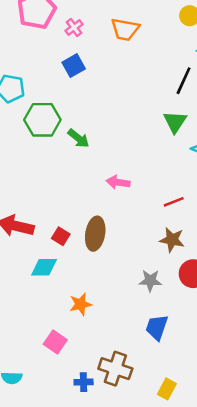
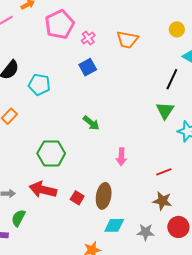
green hexagon: (42, 120) -> (51, 153), moved
pink arrow: (118, 182) -> (121, 157), turned -96
cyan diamond: (44, 267) -> (114, 225), moved

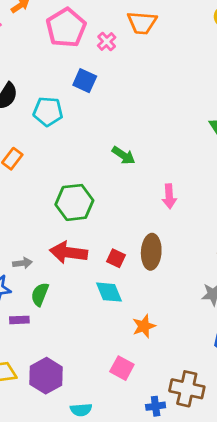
orange trapezoid: (127, 40) -> (142, 23), moved
blue square: (88, 67) -> (85, 81), moved, turned -30
cyan diamond: (114, 225) -> (109, 292), moved, turned 75

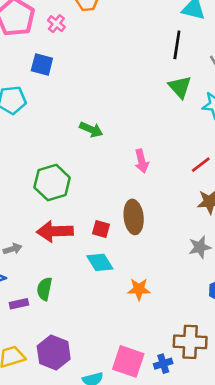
green semicircle: (40, 294) -> (44, 289), moved
orange star: (144, 326) -> (139, 289), turned 30
pink square: (122, 368) -> (128, 361), moved, size x1.4

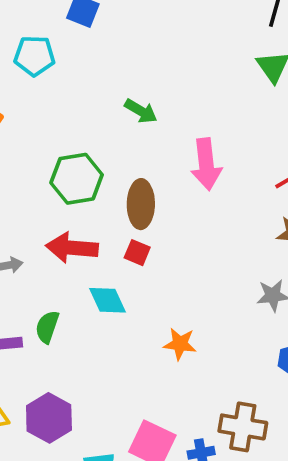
pink arrow: (142, 161) -> (206, 164), size x1.5
brown ellipse: (134, 217) -> (141, 204), moved
cyan diamond: (100, 262) -> (107, 300), moved

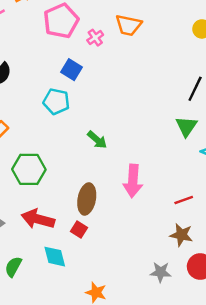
cyan pentagon: (34, 56) -> (56, 101), moved
green hexagon: (77, 179) -> (29, 169), moved

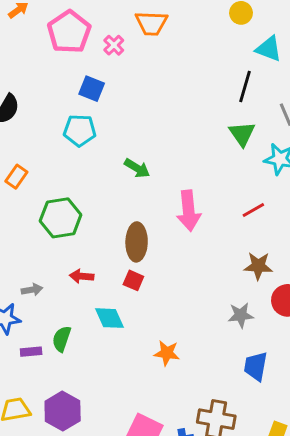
red line: (184, 200) -> (253, 210), moved
red arrow: (38, 219) -> (82, 276), size x0.6

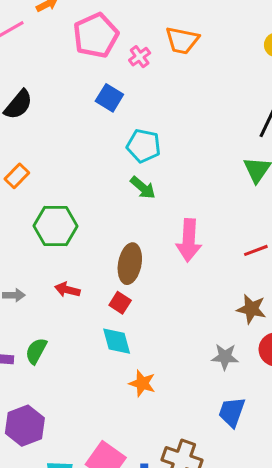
cyan pentagon: (80, 130) -> (144, 146), moved
cyan diamond: (110, 318) -> (117, 341), moved

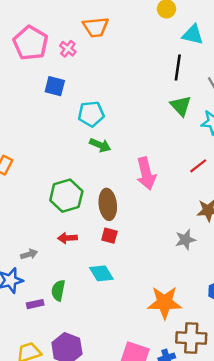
green hexagon: (55, 226) -> (66, 196), moved
cyan diamond: (117, 341) -> (101, 273), moved
gray star: (225, 357) -> (185, 240), moved
orange star: (142, 383) -> (165, 303), moved, size x1.6

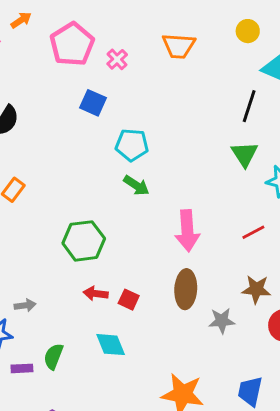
orange trapezoid: (96, 27) -> (179, 46), moved
brown ellipse: (108, 204) -> (186, 289), moved
red arrow: (67, 238) -> (96, 294), moved

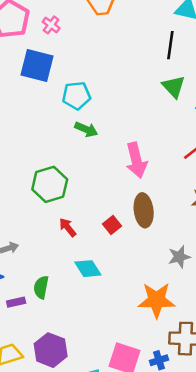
blue square: (93, 103) -> (37, 66), size x1.5
red arrow: (96, 294) -> (68, 227), turned 54
red square: (129, 300) -> (112, 225), moved, turned 36
gray star: (222, 321) -> (179, 257), moved

